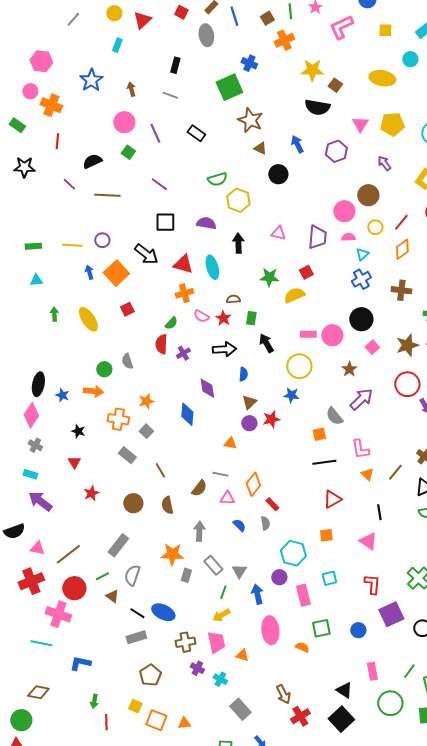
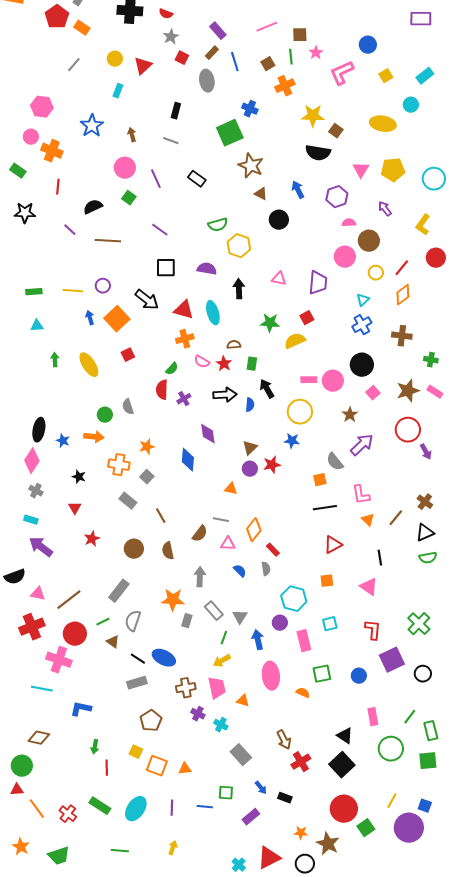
yellow square: (385, 30) -> (386, 76), turned -32
pink semicircle: (348, 237) -> (349, 223), moved
blue semicircle: (243, 374) -> (250, 405), moved

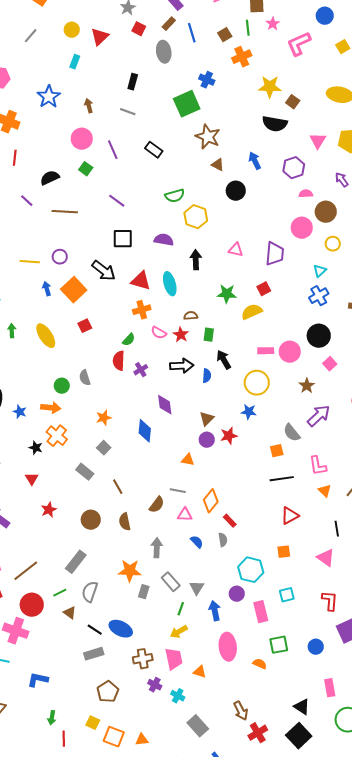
orange cross: (119, 465) -> (57, 436), moved, turned 30

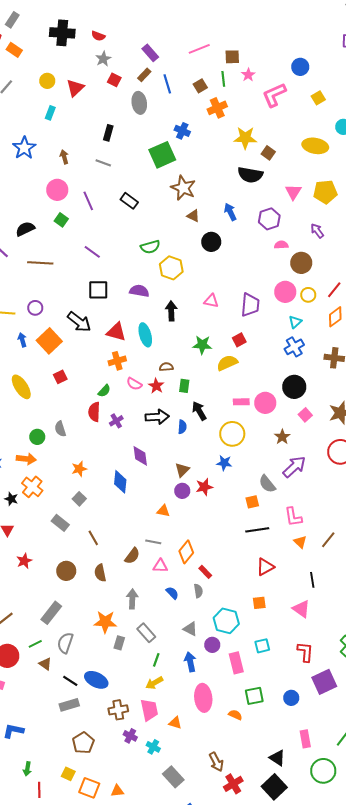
pink circle: (302, 228) -> (285, 292), moved
gray triangle: (197, 588) -> (190, 629), moved, turned -35

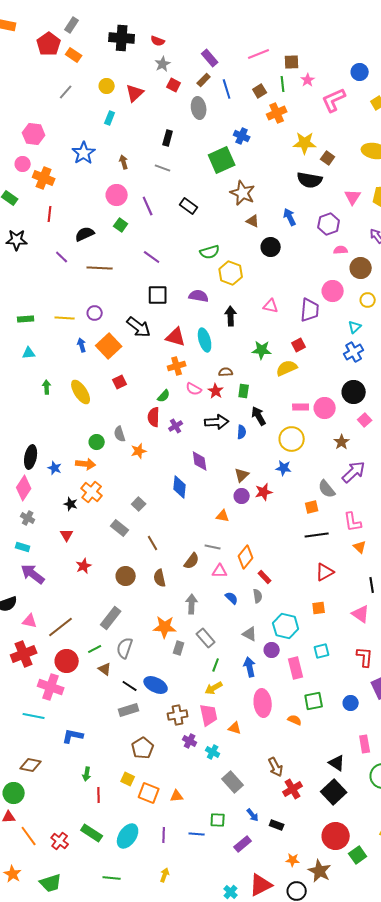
pink circle: (285, 292) -> (333, 291), moved
orange star: (79, 469) -> (139, 451), moved

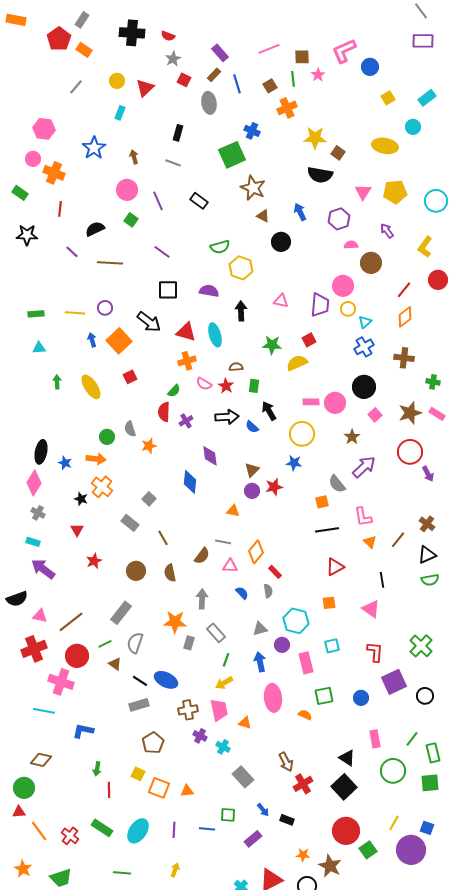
pink L-shape: (334, 100) -> (344, 51), moved
yellow circle: (368, 300) -> (348, 309), moved
blue semicircle: (242, 432) -> (252, 427), turned 128
gray triangle: (250, 634) -> (260, 629), turned -42

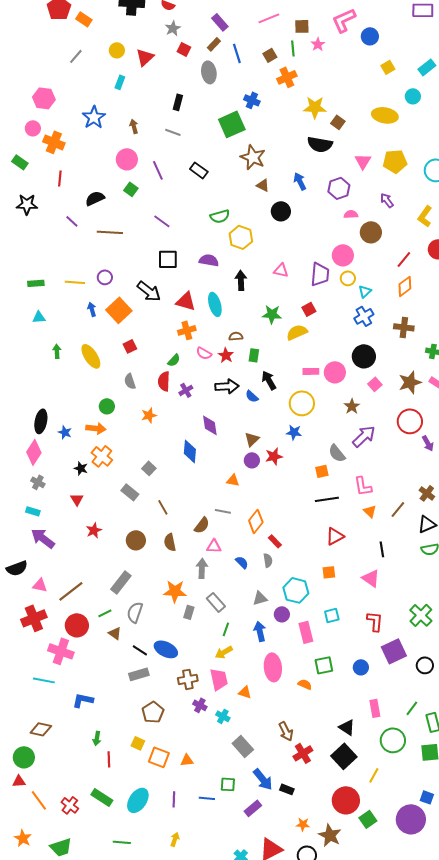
gray semicircle: (130, 429) -> (130, 381), moved
pink triangle: (230, 566) -> (214, 546), moved
blue arrow: (263, 810) -> (263, 779), size x1.6
yellow line: (394, 823) -> (374, 775), moved

